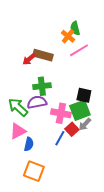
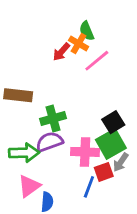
brown rectangle: (43, 55) -> (18, 95), moved
red arrow: (29, 59) -> (61, 52), moved
black square: (84, 95) -> (113, 122), turned -35
green arrow: (18, 107) -> (24, 153), turned 145
red square: (72, 129) -> (104, 172), turned 32

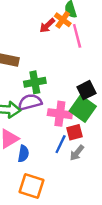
pink line: (97, 61) -> (77, 36), turned -70
green square: (111, 144) -> (83, 109), turned -30
gray arrow: (121, 162) -> (77, 153), moved

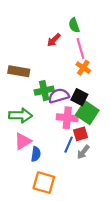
orange cross: (63, 20) -> (83, 68), moved
black square: (86, 90) -> (79, 97), moved, turned -35
purple semicircle: (30, 102) -> (59, 96), moved

